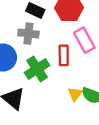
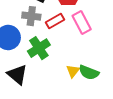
red rectangle: (64, 55) -> (55, 21), moved, turned 60

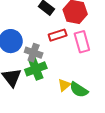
gray cross: (31, 16) -> (34, 53), moved
green cross: (39, 48) -> (36, 69), moved

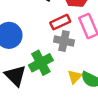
gray cross: (34, 53) -> (64, 41), moved

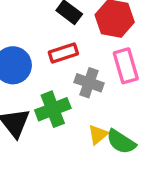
red rectangle: (60, 22) -> (63, 53), moved

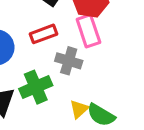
pink rectangle: (126, 66) -> (88, 31), moved

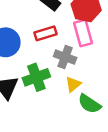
yellow triangle: (79, 109) -> (73, 84), moved

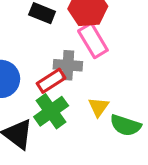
red rectangle: (45, 33) -> (51, 81), moved
gray cross: (65, 57) -> (68, 65), moved

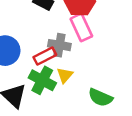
yellow triangle: (99, 107) -> (65, 75), moved
green cross: (51, 111) -> (42, 80), turned -32

